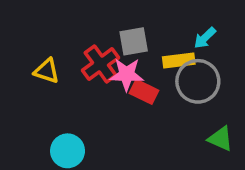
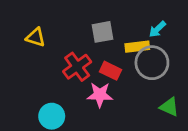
red cross: (101, 64) -> (77, 67), moved
yellow triangle: (47, 71) -> (36, 37), moved
pink star: (127, 74) -> (100, 95), moved

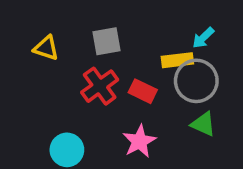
gray square: (103, 32) -> (107, 41), moved
pink star: (100, 95) -> (139, 141), moved, turned -30
green triangle: (169, 107) -> (203, 124), moved

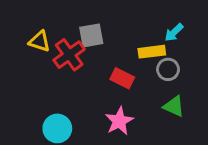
gray circle: (196, 81) -> (168, 69), size x0.6
red cross: (100, 86) -> (69, 55), moved

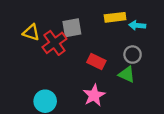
cyan arrow: (174, 32) -> (137, 25), turned 49
yellow rectangle: (152, 52) -> (115, 17), moved
green triangle: (174, 106) -> (127, 74), moved

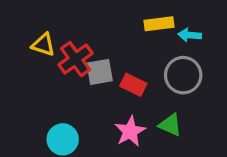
gray square: (72, 28) -> (100, 72), moved
gray circle: (133, 55) -> (183, 75), size x1.5
green triangle: (127, 74) -> (170, 125), moved

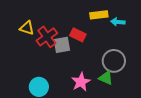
gray circle: (183, 75) -> (114, 61), moved
red rectangle: (133, 85) -> (78, 35), moved

